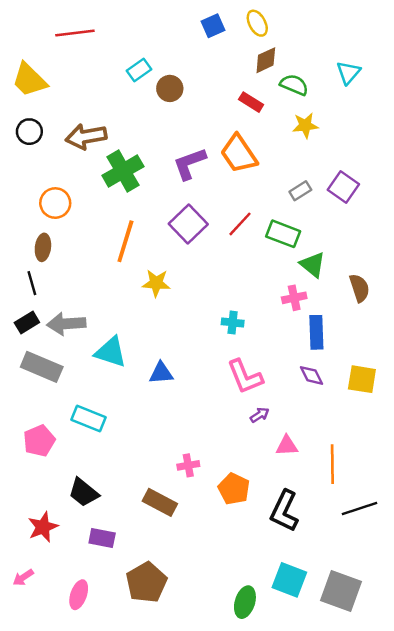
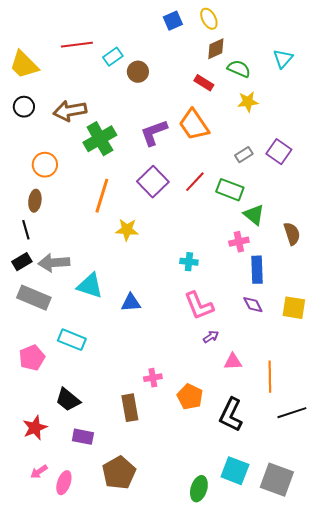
red line: (75, 33) -> (77, 45), moved
brown rectangle: (160, 502) -> (130, 408), turned 52
pink arrow: (23, 577) -> (39, 472), moved

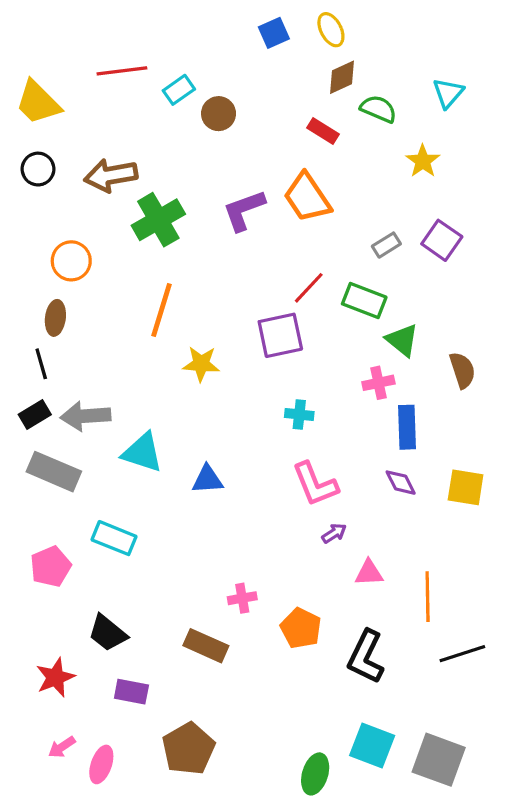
yellow star: (248, 102) -> (423, 161), moved, turned -30
purple square: (153, 182) -> (280, 335), moved, turned 32
brown rectangle: (130, 408) -> (206, 646), turned -56

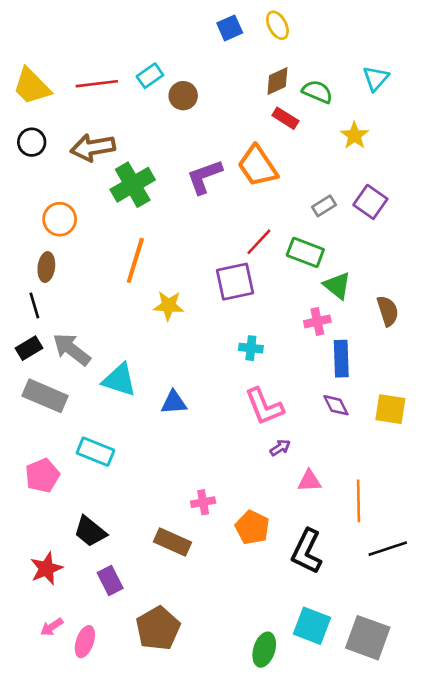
red line: (122, 71) -> (97, 84), moved
brown diamond: (342, 77) -> (277, 81), moved
red rectangle: (323, 131) -> (285, 118), moved
gray arrow: (85, 416) -> (72, 349), turned 42
purple rectangle: (131, 692) -> (110, 581), turned 52

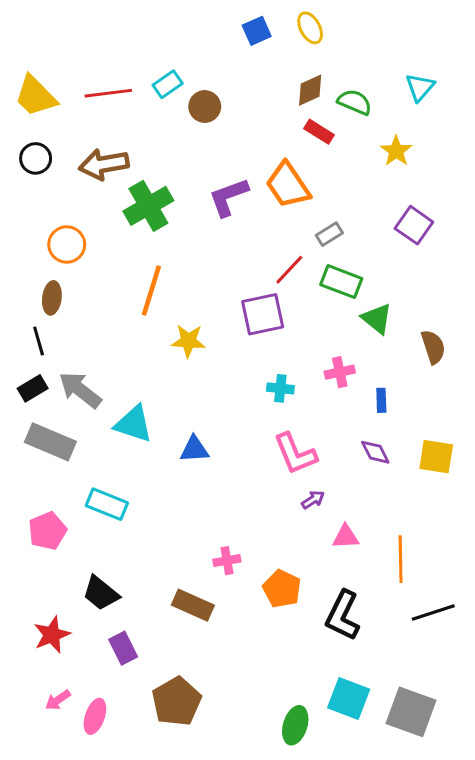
gray rectangle: (324, 206) -> (329, 234), moved
pink cross: (317, 321) -> (340, 372), moved
blue rectangle: (341, 359) -> (381, 400), size x0.6

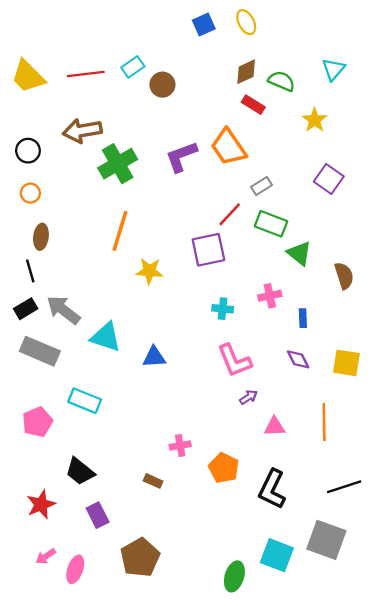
black circle: (36, 158) -> (28, 151), moved
orange circle: (67, 244) -> (30, 193), moved, size x0.7
orange line: (401, 559) -> (324, 422), moved
brown rectangle: (193, 605) -> (153, 481), size x0.6
gray square: (411, 712) -> (326, 540), moved

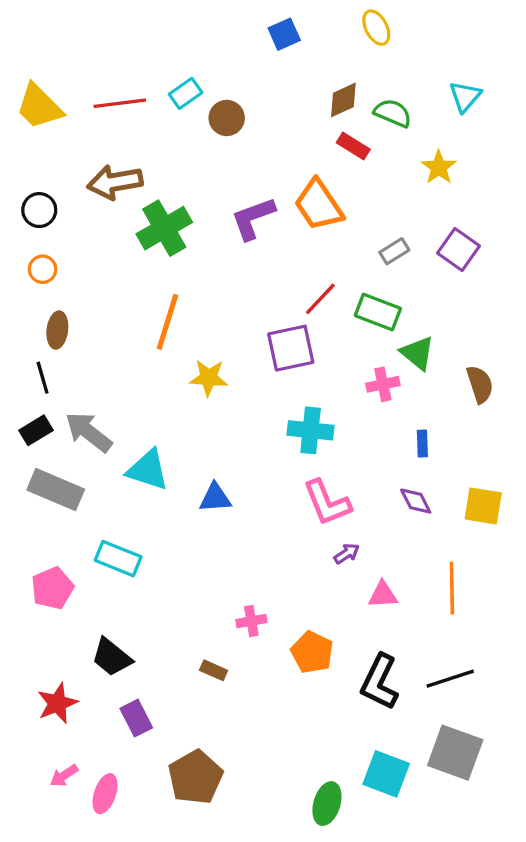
yellow ellipse: (246, 22) -> (376, 28), moved
gray rectangle: (262, 186) -> (394, 251), moved
pink cross: (270, 296) -> (383, 384), moved
cyan cross: (223, 309) -> (311, 430), size x1.5
black line: (344, 487) -> (450, 679), moved

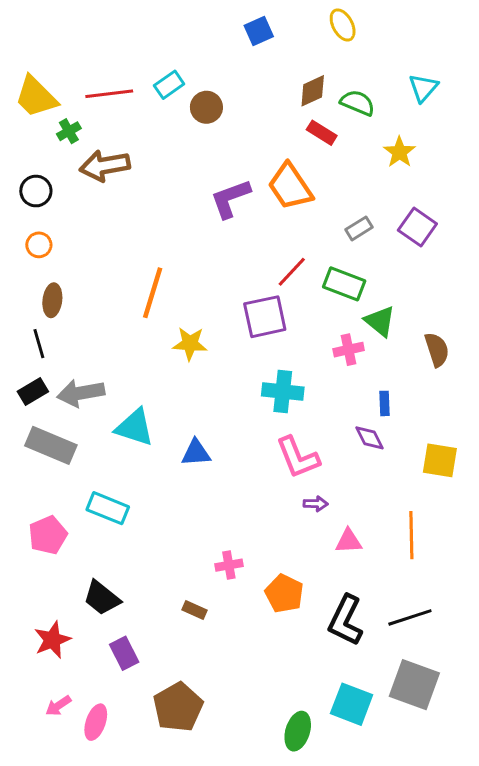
green cross: (164, 228) -> (69, 131), moved, size x0.5
gray arrow: (89, 432) -> (81, 393), turned -48
purple diamond: (416, 501) -> (370, 438), moved
purple arrow: (347, 554) -> (316, 504), turned 35

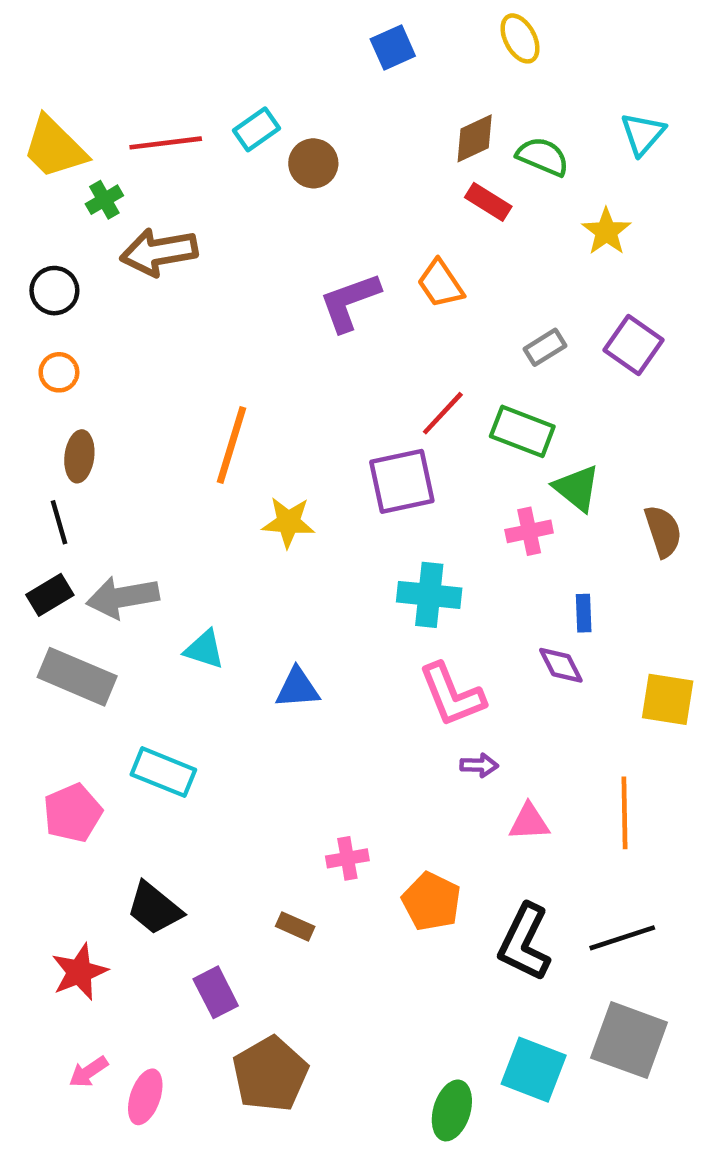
orange trapezoid: (290, 187) -> (441, 284), size x0.7
cyan triangle: (135, 427) -> (204, 649), size x0.7
purple rectangle: (124, 653) -> (216, 992), moved

